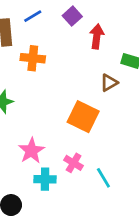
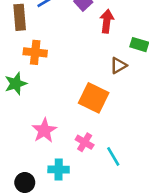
orange cross: (33, 58) -> (35, 52), moved
cyan cross: (45, 179) -> (59, 170), moved

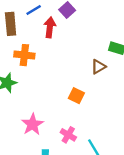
red arrow: (107, 21) -> (50, 27), moved
orange square: (94, 98) -> (76, 96), size x0.6

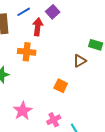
orange cross: (24, 55) -> (27, 52), moved
pink cross: (68, 135) -> (54, 120), turned 32

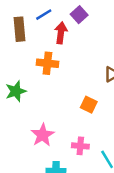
pink cross: (54, 120) -> (80, 146), turned 32

